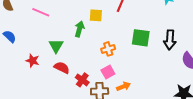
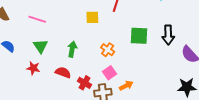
green arrow: (79, 29) -> (72, 49), moved
green triangle: (56, 46) -> (41, 46), moved
orange cross: (108, 49) -> (108, 50), turned -32

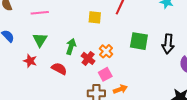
pink line: (37, 19) -> (40, 13), turned -30
red cross: (85, 83) -> (88, 58), moved

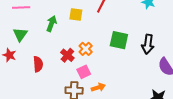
green arrow: (71, 47) -> (52, 24), moved
red semicircle: (59, 69) -> (38, 64), turned 56

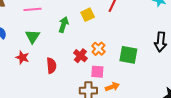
yellow square: (76, 15) -> (88, 15), turned -32
green square: (119, 40) -> (128, 55), moved
pink square: (84, 72) -> (97, 72), turned 32

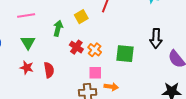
red cross: (80, 56) -> (76, 47), moved
red star: (22, 57) -> (27, 68), moved
orange arrow: (112, 87) -> (111, 87), turned 32

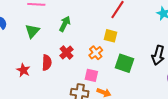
yellow square: (81, 17) -> (110, 36), moved, turned 32
red cross: (76, 47) -> (66, 52), moved
red star: (27, 68) -> (23, 70), moved

